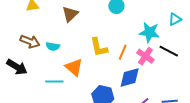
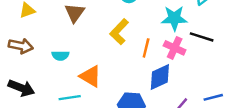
brown arrow: (30, 42) -> (21, 46), moved
yellow L-shape: (99, 47) -> (119, 32), moved, turned 65

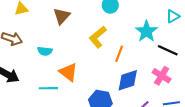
cyan star: (174, 18) -> (146, 31), turned 30
pink cross: (175, 48) -> (162, 76), moved

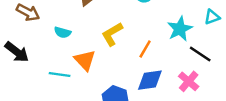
yellow L-shape: (98, 37) -> (112, 34), moved

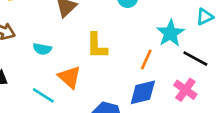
yellow L-shape: (112, 34) -> (97, 46), turned -55
orange line: (145, 49) -> (146, 59), moved
cyan line: (60, 75) -> (43, 95), turned 30

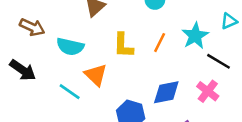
cyan semicircle: (42, 49) -> (70, 47), size x1.5
orange line: (146, 59) -> (160, 43), moved

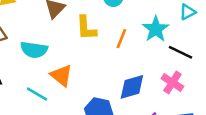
yellow L-shape: (123, 45) -> (86, 28), moved

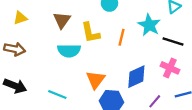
cyan semicircle: (34, 50) -> (69, 51), moved
orange triangle: (61, 75) -> (96, 80), moved, turned 36

